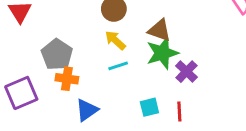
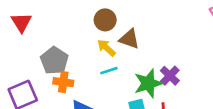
brown triangle: (159, 30) -> (129, 39), moved
green star: (162, 53) -> (148, 83), moved

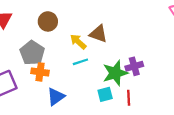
brown circle: (105, 20) -> (48, 21), moved
purple cross: (170, 76) -> (134, 66), turned 30

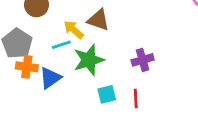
cyan line: (80, 62) -> (61, 45), moved
green star: (115, 73) -> (89, 60), moved
blue triangle: (56, 97) -> (50, 78), moved

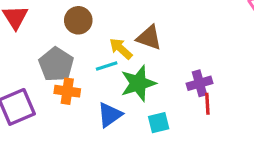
blue triangle: (50, 78) -> (110, 115), moved
red line: (136, 98) -> (207, 104), moved

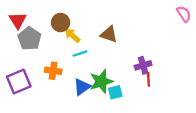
yellow arrow: (121, 49) -> (72, 35), moved
gray pentagon: (56, 64) -> (29, 39), moved
green star: (138, 83) -> (101, 81), moved

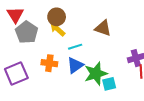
yellow arrow: (72, 35) -> (58, 29), moved
blue triangle: (82, 87) -> (75, 65), moved

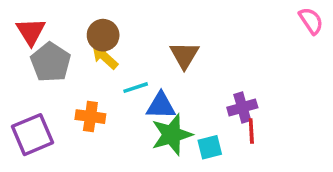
brown triangle: (103, 28) -> (184, 55), turned 42
blue triangle: (75, 65) -> (161, 106), moved, turned 36
cyan square: (109, 84) -> (210, 147), moved

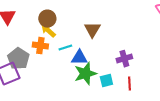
gray pentagon: (51, 62) -> (18, 59), moved
orange cross: (90, 117) -> (40, 46), moved
red line: (251, 131) -> (129, 84), moved

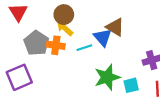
brown triangle: (92, 30) -> (115, 27), turned -30
blue triangle: (79, 58) -> (103, 37), moved, turned 48
gray pentagon: (18, 59) -> (36, 43), moved

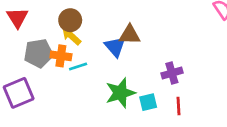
brown triangle: (115, 27) -> (130, 35), turned -30
gray pentagon: (36, 43) -> (38, 53), turned 30
cyan line: (84, 48) -> (78, 66), moved

